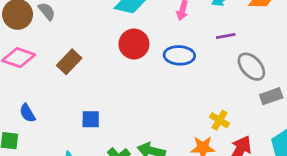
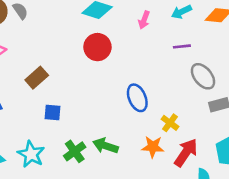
blue ellipse: (179, 55) -> (137, 98), moved, turned 60
brown rectangle: (69, 62) -> (37, 78), moved

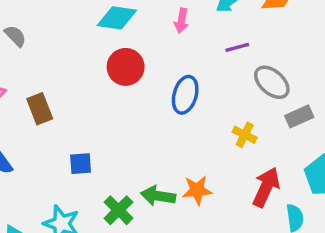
brown rectangle: (37, 78) -> (40, 109), moved, turned -60
blue ellipse: (137, 98) -> (185, 95), moved, turned 48
yellow cross: (170, 123) -> (245, 135), moved
orange star: (153, 147) -> (197, 190), moved

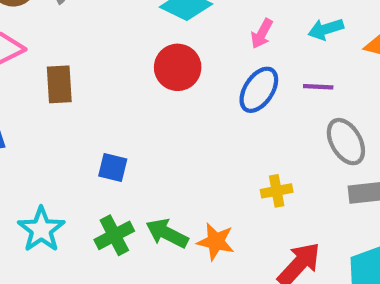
blue ellipse: (185, 95) -> (259, 90), moved
yellow cross: (245, 135) -> (277, 191), moved, turned 35
blue square: (81, 164) -> (113, 168), moved

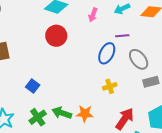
blue ellipse: (259, 90) -> (107, 53), moved
blue square: (113, 168) -> (33, 86), turned 32

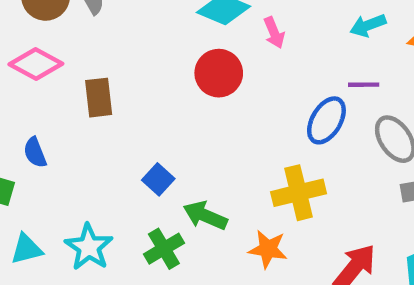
pink arrow: (93, 15) -> (274, 33), moved, turned -48
yellow cross: (110, 86) -> (299, 193), moved, size x1.6
green arrow: (62, 113) -> (205, 216), moved

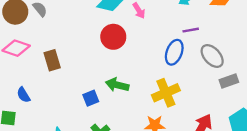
blue square: (158, 179) -> (91, 98), turned 35
green arrow: (205, 216) -> (117, 85), moved

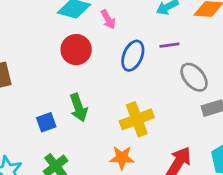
blue ellipse: (174, 52) -> (133, 56), moved
green arrow: (117, 85) -> (79, 108), turned -125

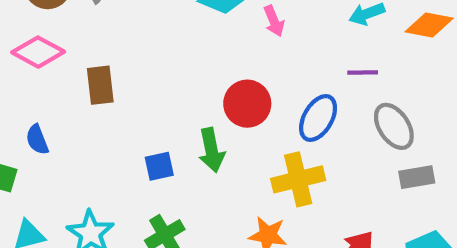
red circle: (76, 50) -> (247, 104), moved
blue ellipse: (133, 56) -> (318, 118), moved

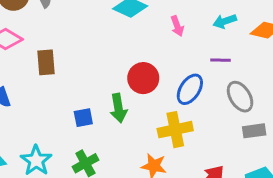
pink arrow: (274, 21) -> (177, 26), moved

